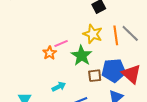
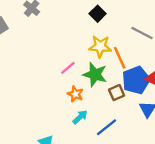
orange line: (116, 35) -> (120, 58), moved
orange star: (50, 53) -> (75, 94), moved

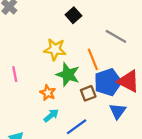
yellow star: (100, 46) -> (55, 49), moved
pink line: (68, 68) -> (15, 74), moved, turned -63

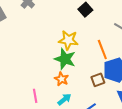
pink line: (15, 74) -> (35, 96), moved
green star: (68, 75) -> (65, 59), moved

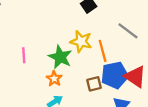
yellow star: (68, 40) -> (81, 41), moved
pink line: (35, 96) -> (24, 55), moved

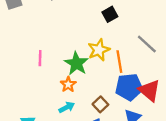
yellow star: (81, 41) -> (99, 50), turned 30
brown square: (94, 84) -> (100, 104), moved, turned -35

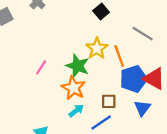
pink line: (40, 58) -> (41, 67), turned 42
orange star: (68, 84) -> (73, 88), size x1.5
brown square: (100, 104) -> (109, 101), turned -35

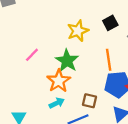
black square: (101, 12) -> (110, 23), moved
yellow star: (97, 48) -> (78, 31), moved

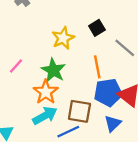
brown square: (90, 101) -> (79, 111), size x1.5
cyan arrow: (57, 103) -> (45, 116), size x1.5

